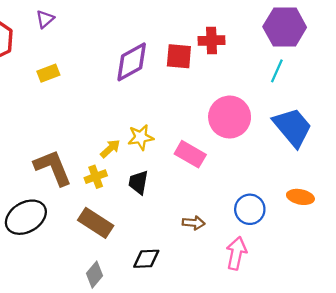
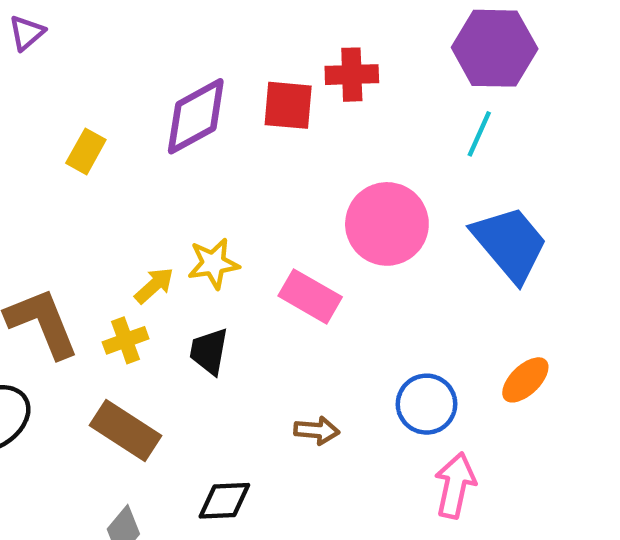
yellow rectangle: (48, 73) -> (86, 151), moved, turned -40
orange ellipse: (300, 197) -> (525, 380), turned -55
pink arrow: (236, 253) -> (455, 485), moved

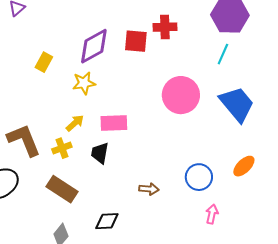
yellow star: (213, 263) -> (84, 83), moved
pink rectangle: (310, 296) -> (114, 123), moved, turned -32
pink arrow: (455, 485) -> (212, 214), size x0.7

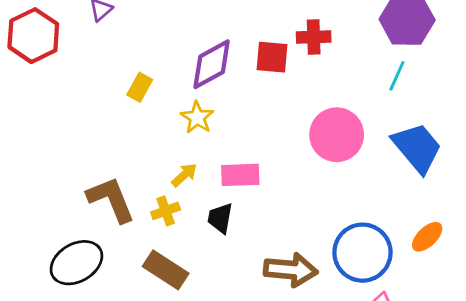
yellow star: (84, 83) -> (197, 117), turned -30
blue circle: (199, 177) -> (362, 253), size x1.5
brown arrow: (149, 189) -> (291, 270), size x1.8

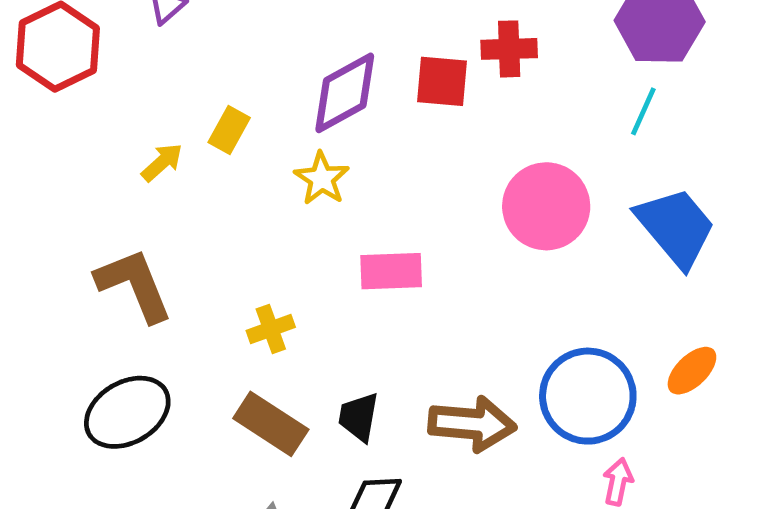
yellow arrow: (184, 175) -> (162, 162), moved
brown L-shape: (111, 199) -> (134, 285), moved
black trapezoid: (220, 218) -> (359, 417), moved

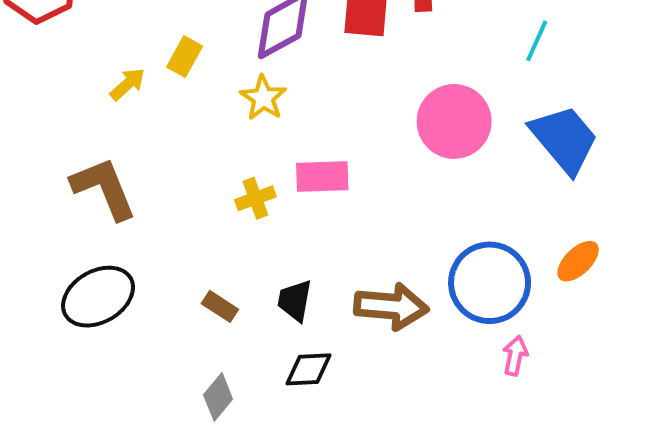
yellow cross: (271, 329) -> (255, 198), moved
brown rectangle: (271, 424) -> (220, 306), size x0.6

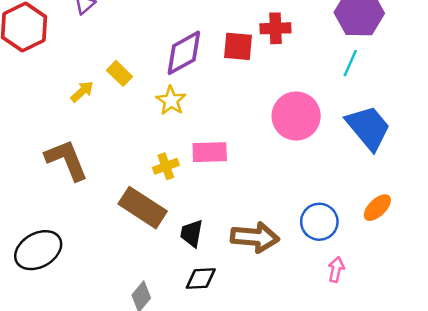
yellow rectangle: (185, 57) -> (119, 73), turned -75
blue circle: (490, 283) -> (319, 222), size x0.7
black ellipse: (98, 297) -> (38, 250), moved
brown rectangle: (220, 306) -> (143, 208), moved, size x2.0

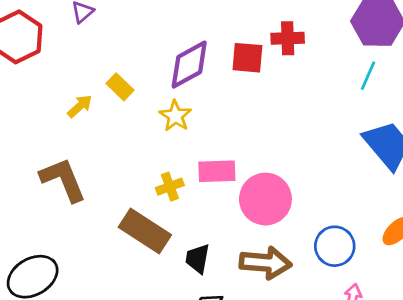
pink circle: (296, 116) -> (265, 199), moved

